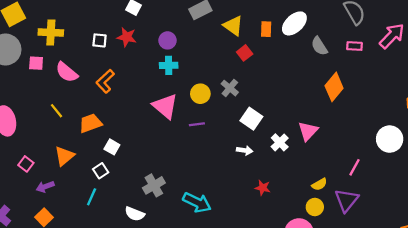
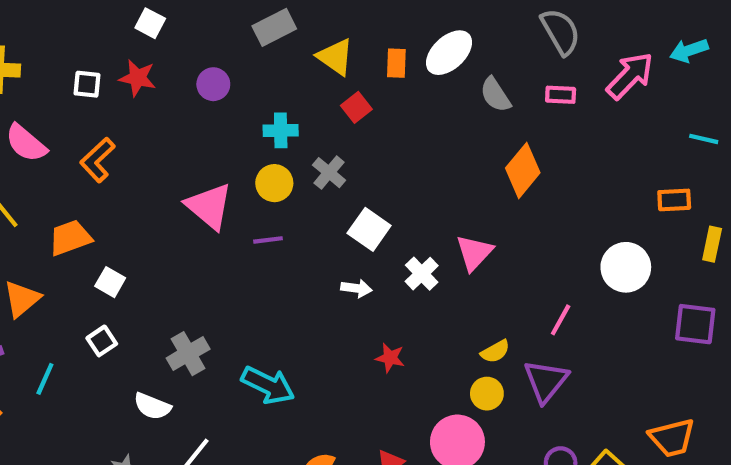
cyan cross: (169, 65) -> (281, 130), moved
white square: (101, 171) -> (102, 341), moved
cyan line: (92, 197) -> (45, 379), moved

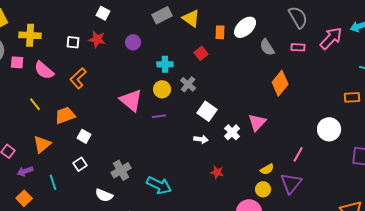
yellow triangle: (335, 57) -> (191, 18), moved
cyan line: (45, 379) -> (53, 182), turned -42

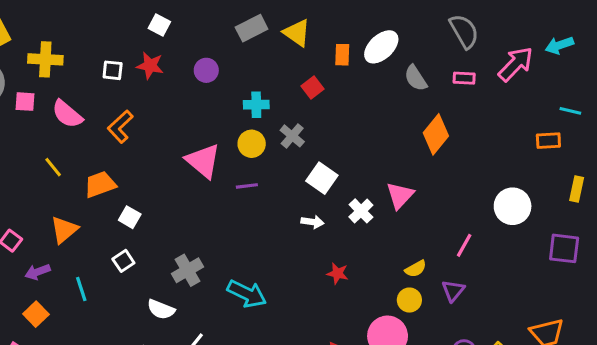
orange rectangle: (352, 97) -> (548, 141), moved
purple triangle: (291, 183) -> (453, 291), size x0.7

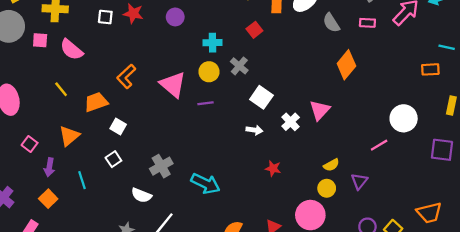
orange L-shape: (120, 127) -> (126, 76), moved
pink line: (464, 245) -> (379, 145), moved, turned 30
purple arrow: (38, 272) -> (49, 167), turned -60

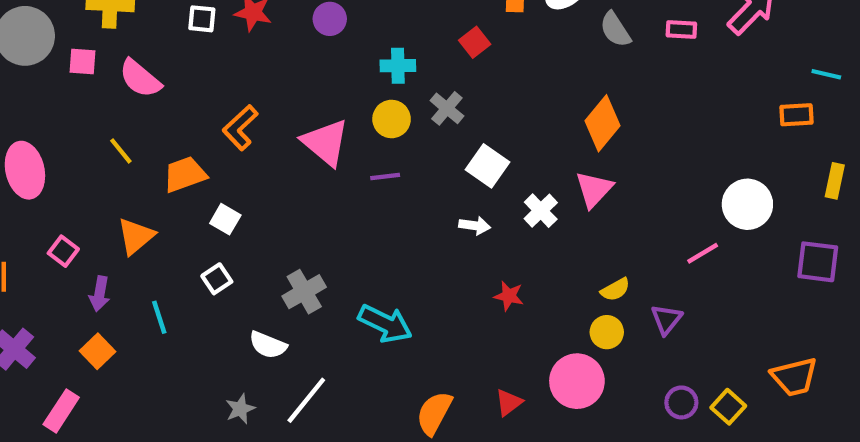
orange diamond: (346, 65) -> (603, 123), moved

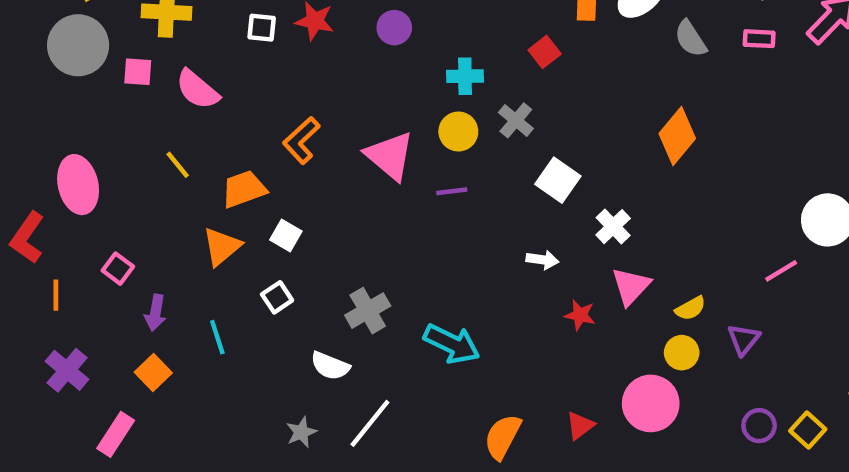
pink triangle: (594, 189) -> (631, 286), moved
white arrow: (475, 226) -> (542, 260), moved
orange triangle: (136, 236) -> (222, 246), moved

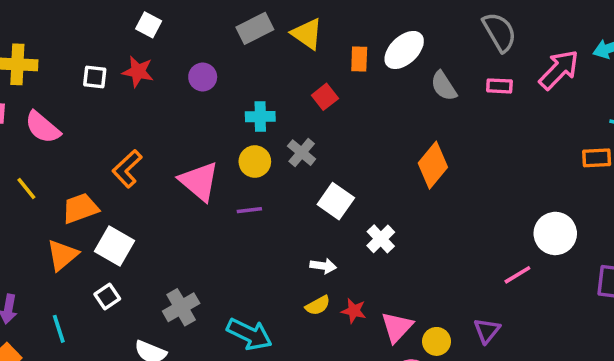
white square: (286, 235) -> (115, 246), size x1.5
pink triangle: (631, 286) -> (397, 327), moved
yellow semicircle: (691, 308) -> (318, 305), moved

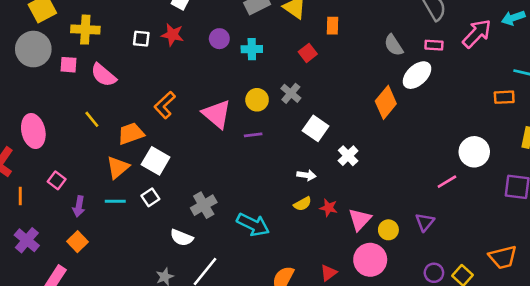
white ellipse: (404, 50) -> (417, 75), moved
cyan cross: (260, 117) -> (252, 49), moved
cyan line: (59, 329) -> (115, 201), moved, turned -72

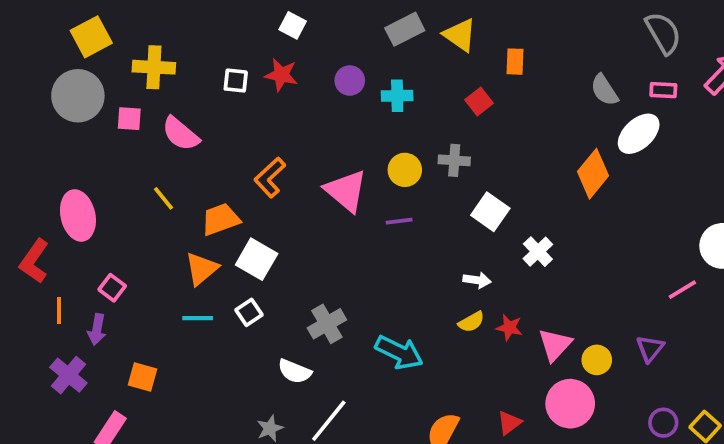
gray cross: (291, 93) -> (454, 160), turned -36
purple arrow: (79, 206) -> (97, 330), moved
orange square: (78, 242) -> (143, 377), turned -30

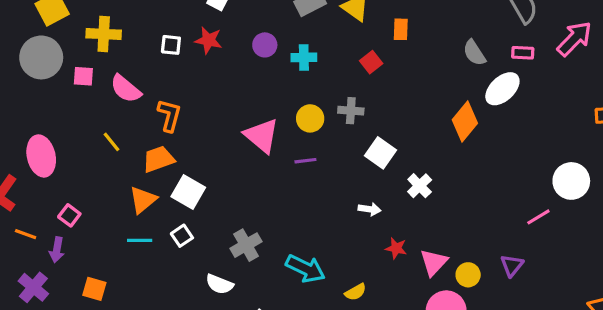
orange L-shape: (270, 177) -> (169, 115), moved, turned 148
orange line: (59, 311) -> (26, 234), turned -70
yellow semicircle: (471, 322) -> (355, 292), moved

